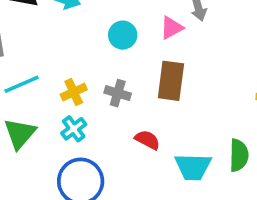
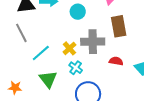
cyan circle: (123, 35) -> (78, 12), moved
gray cross: (118, 93) -> (93, 42), size x1.6

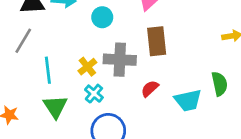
gray line: (21, 33) -> (23, 41), turned 54
cyan line: (41, 53) -> (48, 70), turned -60
red semicircle: (116, 61) -> (150, 89), turned -56

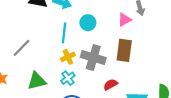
gray line: (23, 41) -> (21, 48), moved
cyan line: (48, 70) -> (64, 33), moved
green triangle: (55, 107) -> (37, 81), turned 36

